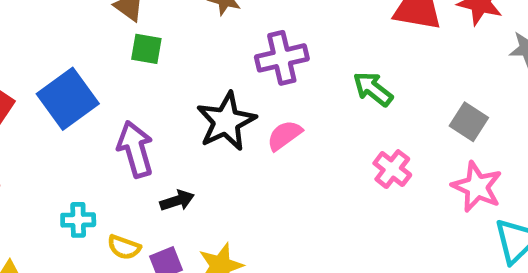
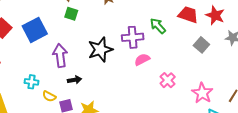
purple cross: (282, 58) -> (133, 37), moved
green arrow: (373, 89) -> (158, 26), moved
gray square: (469, 122) -> (201, 45), moved
pink semicircle: (284, 135) -> (142, 60), moved

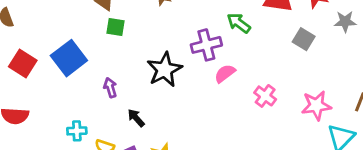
purple arrow: (60, 56) -> (110, 88), size x0.6
black arrow: (75, 80) -> (136, 118), turned -112
pink star: (202, 93) -> (316, 105), turned -30

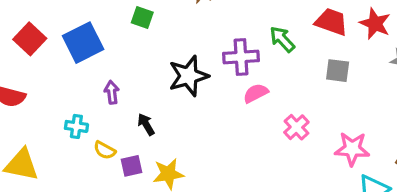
gray square: (304, 39) -> (338, 71), moved, turned -35
purple arrow: (110, 88) -> (112, 92), moved

